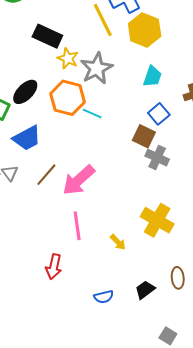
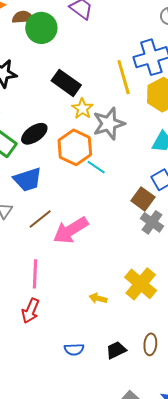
pink line: (77, 226) -> (35, 274), moved
yellow arrow: (118, 242) -> (98, 298), turned 138

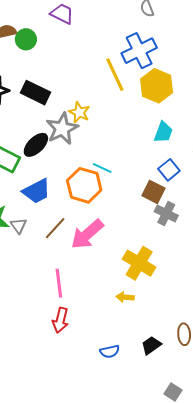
green circle: (41, 28) -> (26, 39), size x0.7
black rectangle: (66, 83) -> (36, 93), moved
gray star: (109, 124) -> (62, 129), moved
orange hexagon: (75, 147) -> (84, 185), moved
yellow cross: (141, 284) -> (139, 263), moved

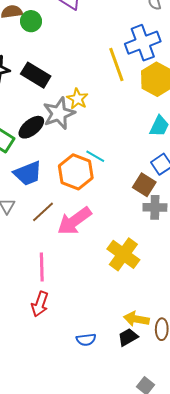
gray cross: (166, 214) -> (155, 207), turned -30
yellow arrow: (125, 297) -> (136, 319), moved, size x1.4

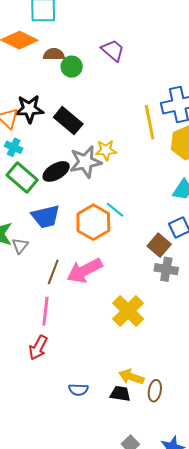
yellow star: (77, 99) -> (106, 150), turned 30
brown line: (43, 212) -> (53, 272), moved, turned -35
black trapezoid: (128, 337) -> (120, 394), turned 30

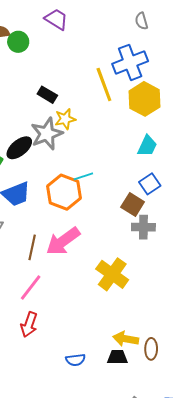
black rectangle: (68, 121) -> (47, 95), moved, size x0.7
cyan line: (115, 210) -> (83, 176), turned -48
pink line: (45, 311) -> (31, 287), turned 40

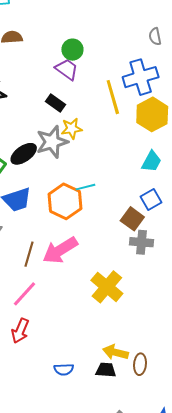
purple trapezoid: (56, 19) -> (67, 69), moved
green circle: (18, 42) -> (72, 50), moved

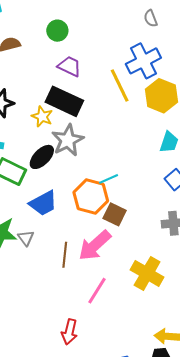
green circle: (72, 50) -> (57, 31), moved
black rectangle: (56, 103) -> (64, 101), size x1.8
yellow star: (72, 129) -> (42, 117), moved, turned -30
brown square: (132, 219) -> (115, 214), moved
pink line: (25, 294) -> (97, 291), moved

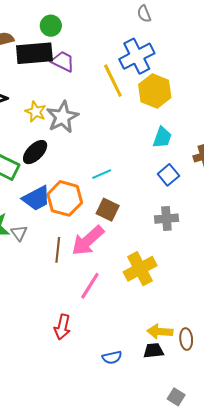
black rectangle: (64, 101) -> (34, 53), moved, turned -30
gray star: (68, 140) -> (62, 117), moved
orange hexagon: (91, 197) -> (65, 198), moved
yellow cross: (147, 273) -> (140, 269), turned 32

